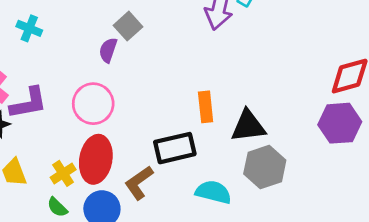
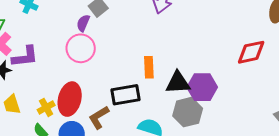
pink circle: (93, 104) -> (81, 48), moved
purple hexagon: (340, 123) -> (202, 87), moved

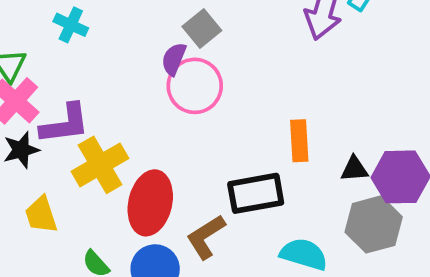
pink circle: (81, 48) -> (195, 86), moved
black triangle: (178, 83) -> (354, 169), size x0.6
yellow cross: (46, 107) -> (100, 165), moved, size x1.6

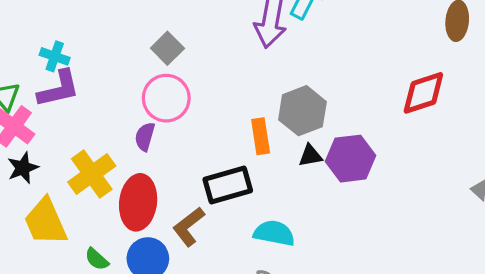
purple semicircle: (174, 59) -> (145, 137), moved
purple L-shape: (65, 124) -> (59, 89), moved
yellow trapezoid: (41, 215) -> (45, 222), size x1.5
gray hexagon: (374, 224) -> (302, 111), moved

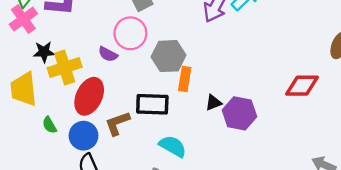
gray hexagon: (302, 111) -> (168, 56), moved
purple semicircle: (145, 137) -> (108, 54), turned -96
black triangle: (310, 156) -> (213, 103), turned -30
black star: (23, 168) -> (44, 52), moved

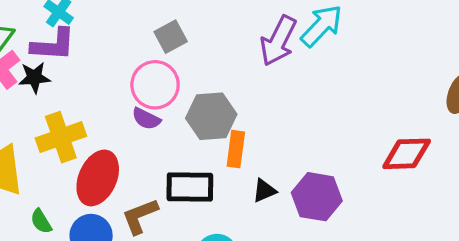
black star: (44, 52) -> (34, 77), moved
purple semicircle: (108, 54) -> (146, 119), moved
black triangle: (213, 103) -> (264, 191), moved

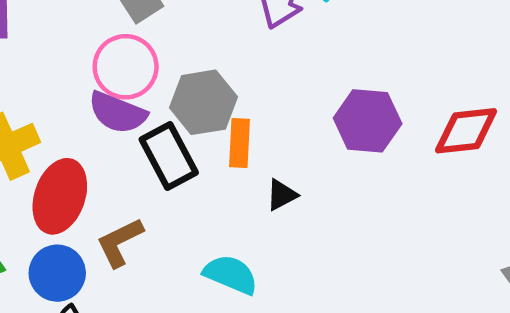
purple semicircle: (146, 119) -> (117, 113), size x1.5
black rectangle: (190, 187) -> (169, 156), moved, turned 66
purple hexagon: (317, 197) -> (368, 121), moved

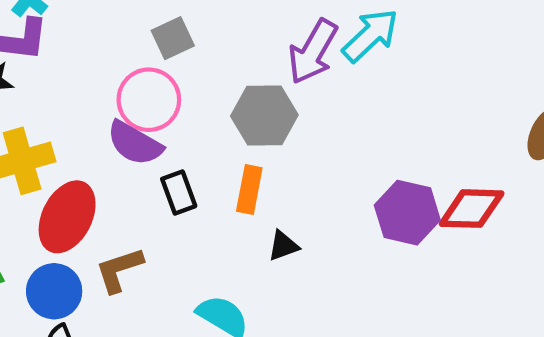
gray hexagon: (203, 102) -> (264, 115), moved
purple hexagon: (368, 121) -> (407, 213), moved
black rectangle: (169, 156) -> (179, 193), size x0.7

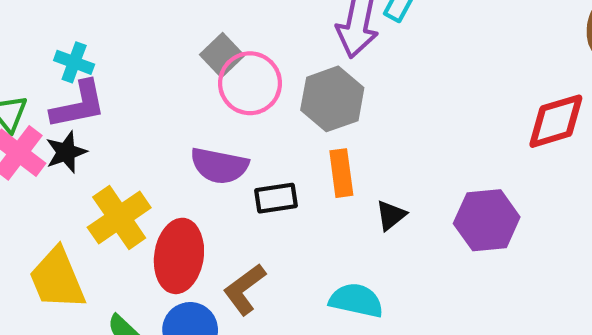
pink circle: (149, 100) -> (250, 83), moved
black rectangle: (179, 193) -> (276, 198), turned -60
purple hexagon: (407, 213) -> (487, 220), moved

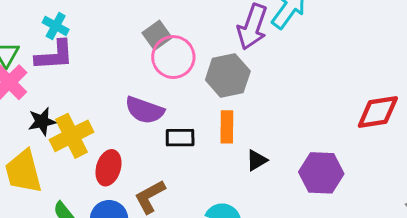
black star: (66, 152) -> (42, 121), moved
red ellipse: (179, 256) -> (108, 168), size x0.7

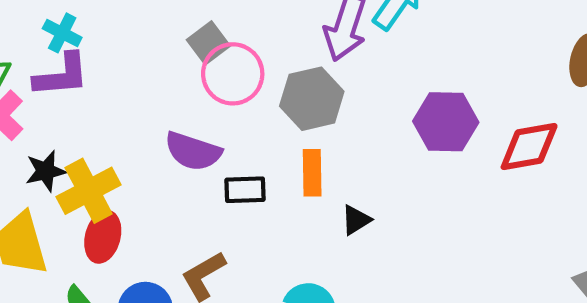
red ellipse: (108, 168) -> (103, 237), moved
purple hexagon: (321, 173) -> (446, 122), moved

